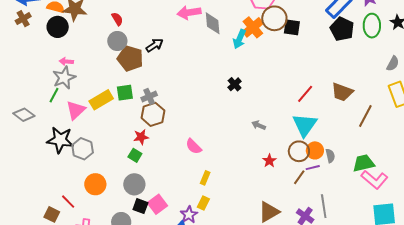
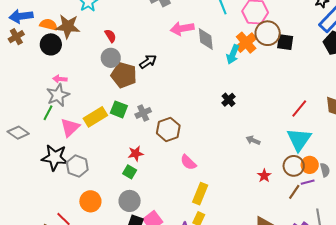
green square: (125, 93) -> (119, 109), turned 30
brown hexagon: (153, 114) -> (168, 129), moved
yellow rectangle: (205, 178) -> (200, 194), size x1.5

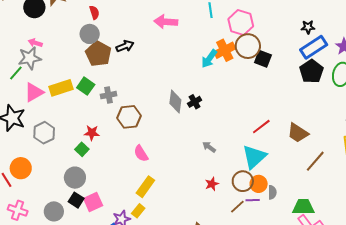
gray diamond: (206, 39) -> (175, 102), moved
gray hexagon: (77, 166) -> (44, 133), moved
orange circle: (90, 201) -> (21, 168), moved

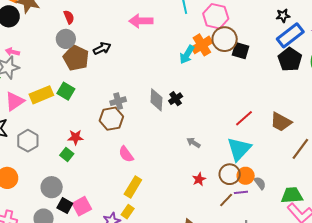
gray cross: (108, 95) -> (118, 101), moved
gray circle: (75, 178) -> (52, 187), moved
gray semicircle: (272, 192) -> (260, 183), turned -32

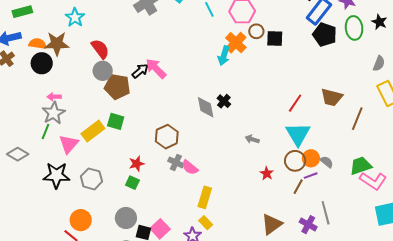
red semicircle: (69, 17) -> (100, 49), size x1.5
pink arrow: (141, 21) -> (156, 68), moved, turned 60
brown circle: (225, 39) -> (256, 31), size x0.6
gray cross: (118, 101) -> (176, 162), moved, turned -35
yellow rectangle: (128, 212) -> (206, 223), turned -64

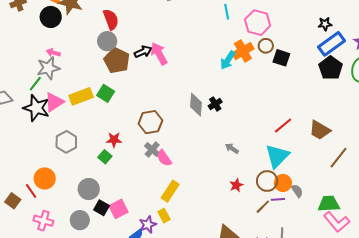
black star: (56, 175) -> (36, 108), moved

